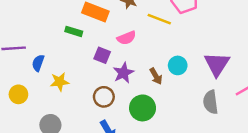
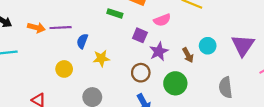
gray semicircle: (211, 102) -> (226, 87), moved

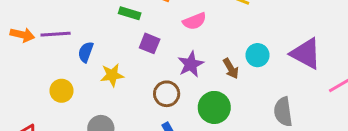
purple square: (140, 35) -> (150, 43), moved
purple triangle: (243, 45) -> (306, 54), turned -35

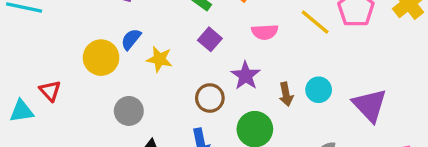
blue semicircle: (86, 52) -> (131, 39), moved
purple star: (191, 64) -> (246, 76), turned -30
yellow circle: (62, 91) -> (101, 58), size x1.4

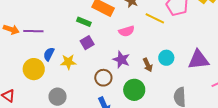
purple square: (210, 39) -> (87, 43), moved, turned 32
purple triangle: (370, 105) -> (198, 60), turned -40

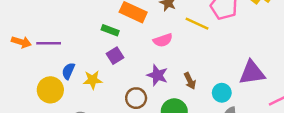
cyan circle: (166, 58) -> (222, 93), moved

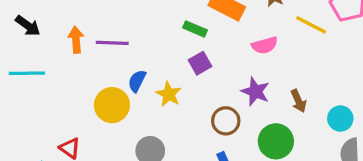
orange arrow: (21, 42) -> (76, 40), turned -114
yellow star: (93, 80) -> (169, 94), turned 30

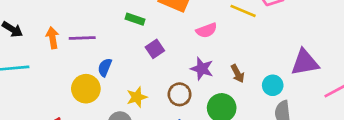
green rectangle: (195, 29) -> (135, 19), moved
yellow star: (169, 94) -> (137, 97), moved, turned 30

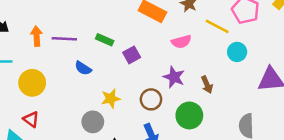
green rectangle: (135, 19) -> (105, 40), moved
blue semicircle: (105, 67) -> (83, 68), turned -84
cyan circle: (273, 85) -> (237, 52), moved
yellow circle: (86, 89) -> (32, 83), moved

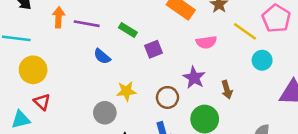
yellow circle: (32, 83) -> (33, 70), moved

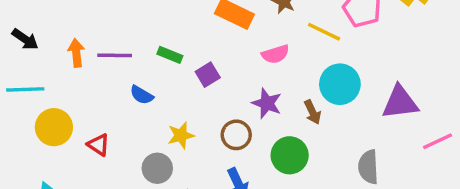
cyan circle: (262, 60) -> (340, 84), moved, size x1.5
red triangle: (42, 102) -> (98, 145), moved

